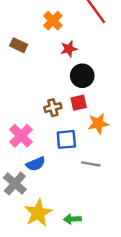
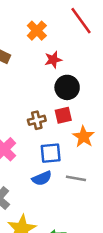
orange star: (98, 124) -> (84, 137), turned -30
blue semicircle: (36, 164) -> (42, 178), moved

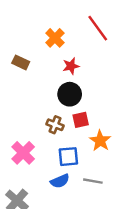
black circle: (67, 87) -> (70, 94), moved
brown cross: (37, 120) -> (55, 125), turned 35

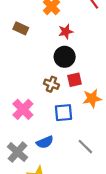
orange star: (100, 141) -> (92, 98), turned 30
blue semicircle: (60, 181) -> (45, 142), moved
gray line: (93, 181) -> (85, 147), moved, turned 35

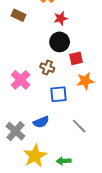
red square: (74, 80) -> (76, 58), moved
pink cross: (23, 109) -> (21, 80), moved

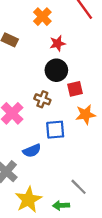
blue semicircle: (41, 122) -> (32, 151), moved
gray line: (79, 126) -> (79, 187), moved

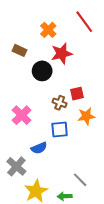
red star: (58, 43) -> (62, 53), size x1.5
black circle: (56, 70) -> (42, 71), moved
brown cross: (42, 99) -> (60, 103), moved

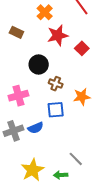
black circle: (42, 71) -> (39, 64), moved
red square: (77, 94) -> (82, 48), moved, turned -32
pink cross: (22, 115) -> (18, 96), turned 30
gray cross: (16, 166) -> (13, 131), moved, turned 30

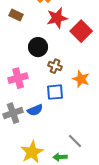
red square: (82, 48) -> (81, 31), size x1.5
orange star: (82, 97) -> (81, 79), turned 30

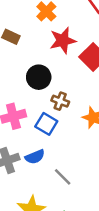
blue square: (55, 92) -> (46, 124), moved, turned 36
gray line: (75, 141) -> (63, 177), moved

